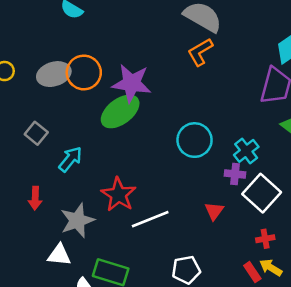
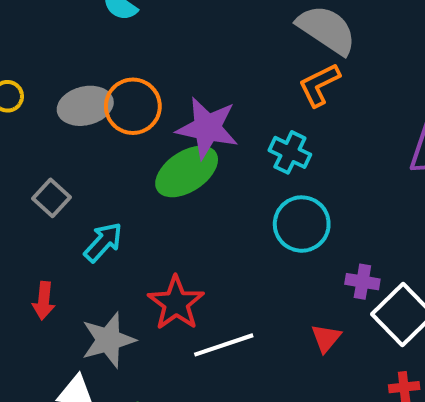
cyan cross: (246, 151) -> (290, 152), moved, turned -30

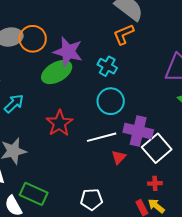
purple cross: (362, 282) -> (138, 131), size x1.8
red star: (176, 303) -> (59, 123), moved
white line: (224, 345) -> (102, 137), moved

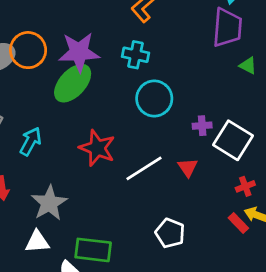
purple cross: (138, 131) -> (202, 126), size x0.5
white line: (102, 137) -> (144, 168), moved
white pentagon: (92, 199) -> (170, 233), turned -30

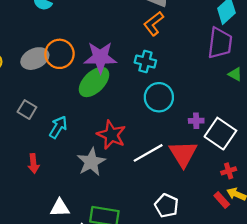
red triangle: (188, 167) -> (183, 154), size x1.8
gray star: (49, 203) -> (91, 162), moved

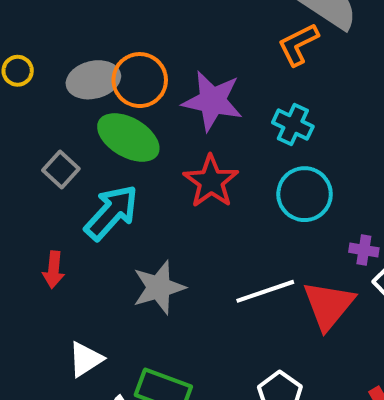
orange L-shape: (154, 24) -> (298, 44), moved
green ellipse: (94, 82) -> (128, 137), moved, turned 64
cyan arrow: (58, 127) -> (111, 212), size x1.4
red star: (111, 135) -> (211, 181), moved
white triangle: (60, 208) -> (86, 359), turned -42

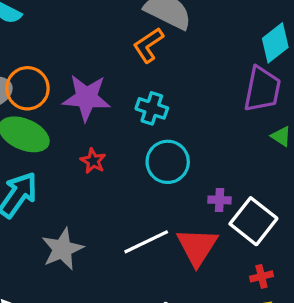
red star: (211, 181) -> (93, 161), size x0.6

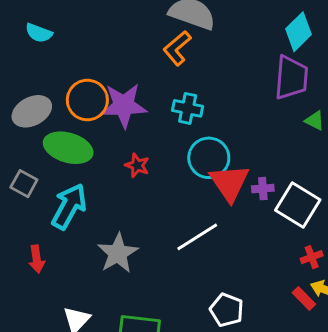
orange circle: (27, 88) -> (87, 100), moved
red triangle: (197, 247) -> (229, 183), moved

